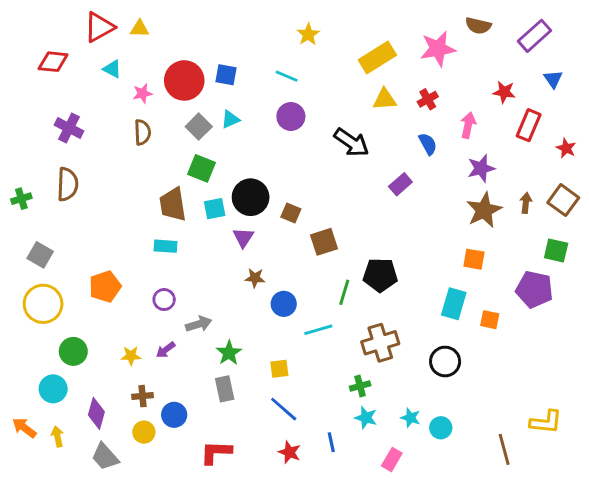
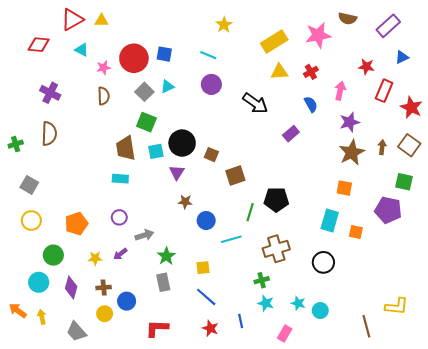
blue triangle: (553, 79) -> (402, 57), turned 40
red star: (566, 148) -> (411, 107), size x1.5
orange pentagon: (105, 287) -> (76, 224), moved
yellow circle: (43, 304) -> (31, 221), size x0.7
purple diamond: (96, 413) -> (71, 288), moved

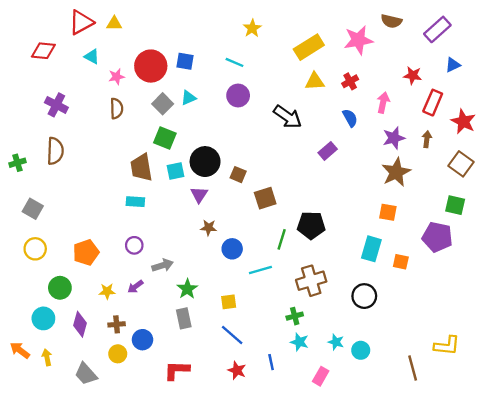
brown arrow: (382, 147) -> (427, 139), moved

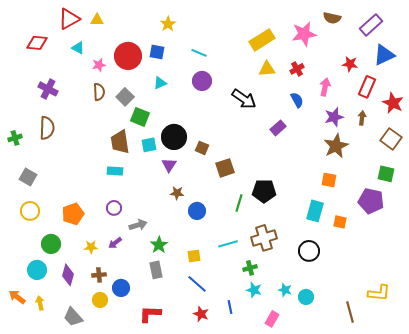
yellow star: (252, 28) -> (168, 24), moved
blue triangle: (453, 65) -> (384, 55), size x1.6
gray square: (163, 104) -> (125, 97), moved
cyan line: (260, 270) -> (228, 244), moved

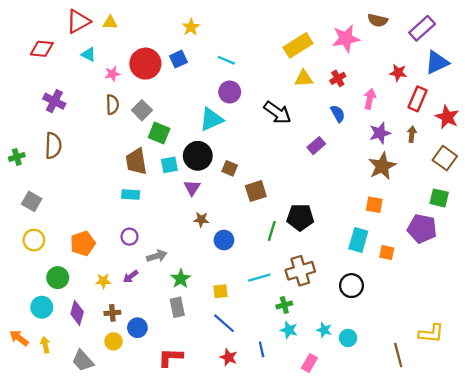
blue square: (157, 52) -> (178, 59), turned -35
cyan triangle: (160, 83) -> (211, 119), moved, size x1.6

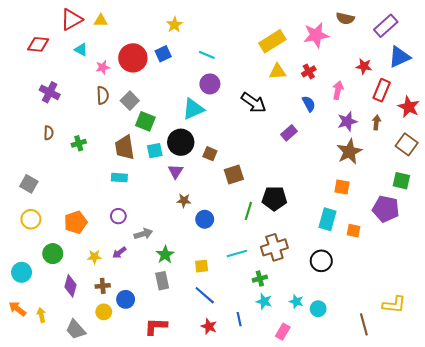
brown semicircle: (53, 146) -> (49, 133), size x0.6
green cross: (17, 157) -> (79, 143), moved
cyan circle: (42, 307) -> (22, 272), moved

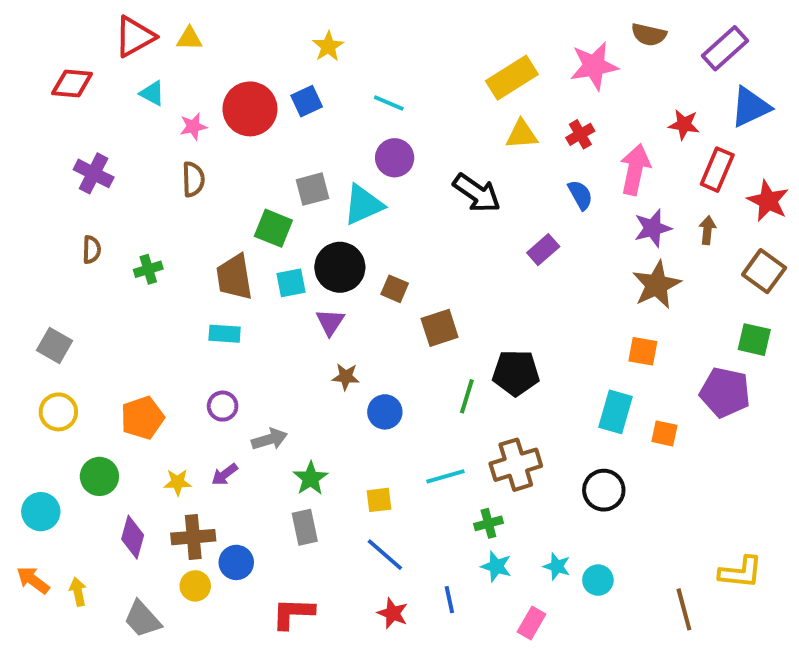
pink arrow: (338, 90) -> (635, 170), size x1.4
gray square: (130, 101) -> (313, 189), moved, turned 30
brown cross: (103, 286) -> (193, 537), size x1.5

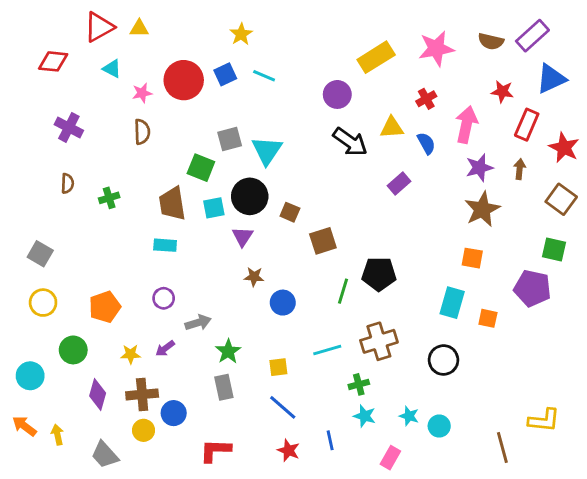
brown semicircle: (649, 35) -> (491, 41), moved
cyan line: (389, 103) -> (264, 76), moved
yellow triangle: (522, 134) -> (392, 127), moved
purple circle: (395, 158) -> (337, 94), moved
cyan triangle: (363, 205) -> (267, 150), turned -32

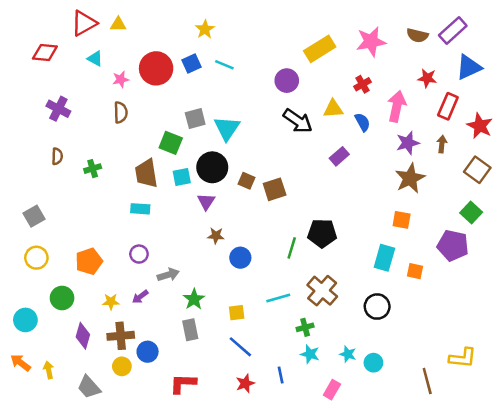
brown square: (323, 241) -> (275, 189), moved
green square: (554, 249) -> (471, 212), turned 30
gray square: (40, 254) -> (34, 216), turned 30
brown cross: (379, 341) -> (322, 291), turned -32
red star: (288, 450) -> (245, 383), turned 30

